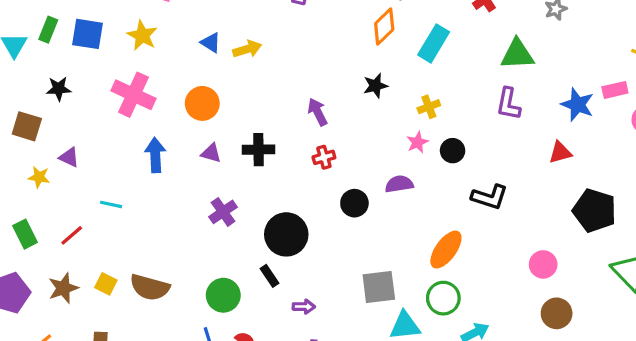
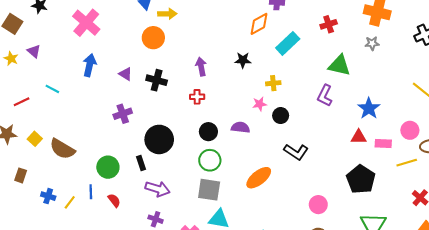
pink rectangle: (615, 90) -> (383, 144), moved
orange circle: (202, 103) -> (153, 38), moved
red triangle: (560, 152) -> (359, 137), moved
green circle: (443, 298) -> (210, 160), moved
purple arrow: (304, 307) -> (157, 189), size x1.6

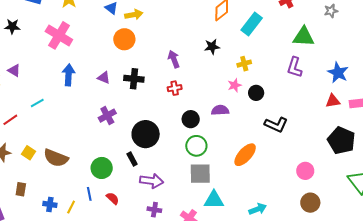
cyan line: (52, 89) -> (37, 103), turned -48

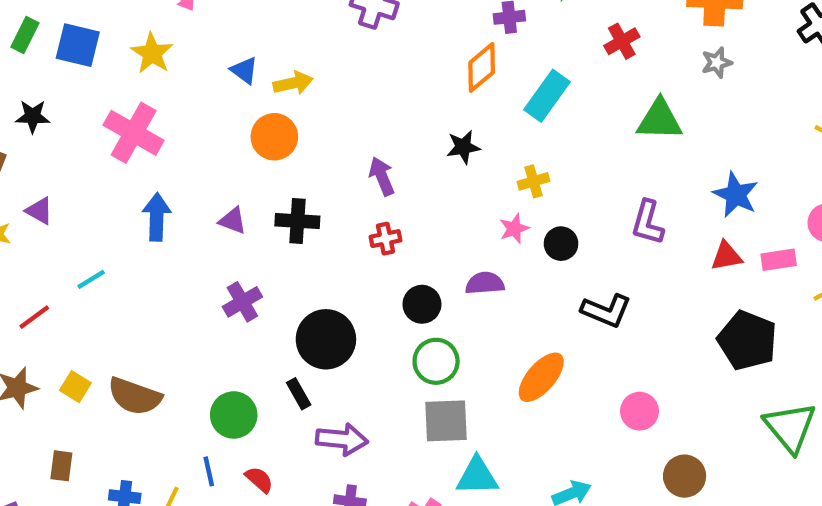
purple L-shape: (295, 67) -> (648, 222), moved
pink circle: (305, 171) -> (640, 411), moved

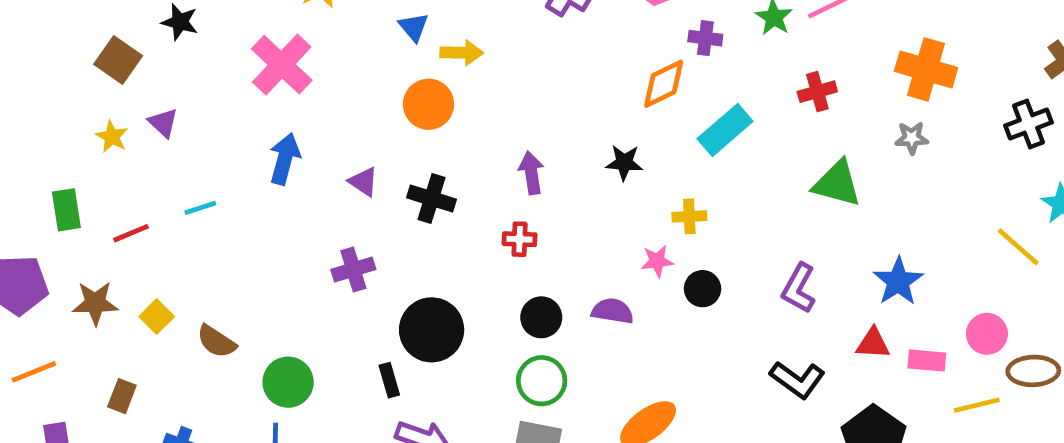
black L-shape: (606, 311) -> (797, 380), moved
brown semicircle: (135, 396) -> (216, 341), size x0.7
green circle: (234, 415) -> (288, 382), moved

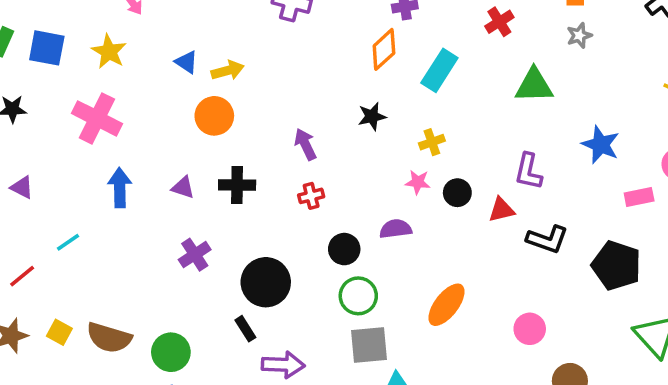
pink star: (657, 261) -> (418, 182), turned 30
brown semicircle: (216, 341) -> (109, 338), size x1.4
red triangle: (873, 343) -> (501, 210), moved

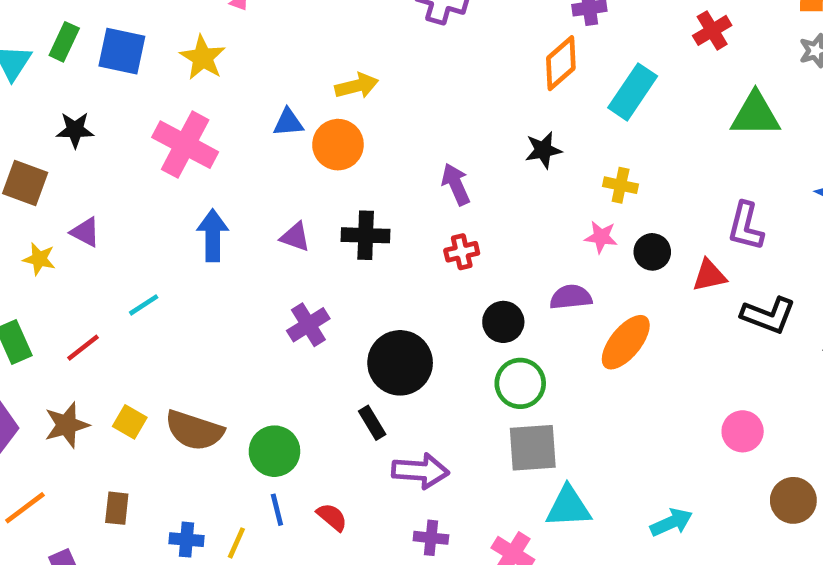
blue triangle: (187, 62) -> (288, 122), moved, turned -40
yellow cross: (432, 142) -> (621, 185), turned 30
orange ellipse: (447, 305) -> (626, 342), moved

